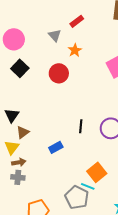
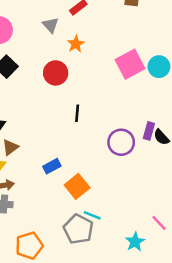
black line: (81, 126) -> (77, 113), moved
orange square: (97, 172) -> (77, 186), moved

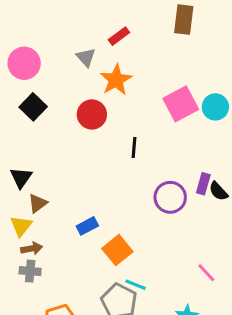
orange star: (76, 44) -> (116, 80), size x1.5
black line: (77, 113) -> (134, 148), moved
pink line: (159, 223) -> (206, 273), moved

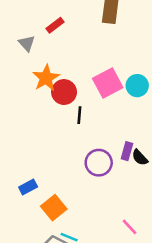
orange star: (116, 80) -> (46, 78), moved
red circle: (92, 114) -> (64, 92), moved
black line: (134, 148) -> (79, 115), moved

